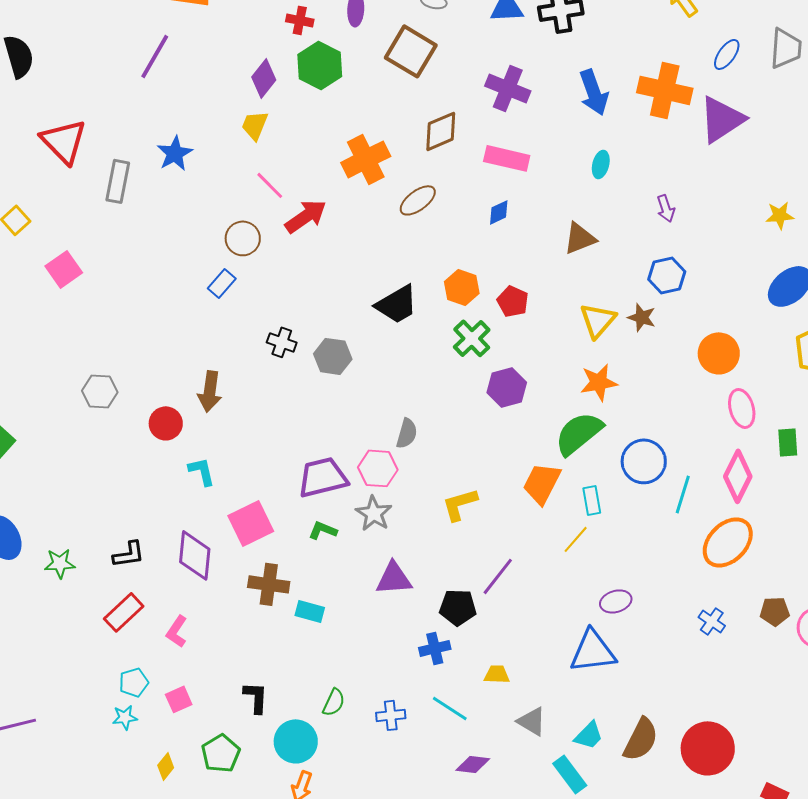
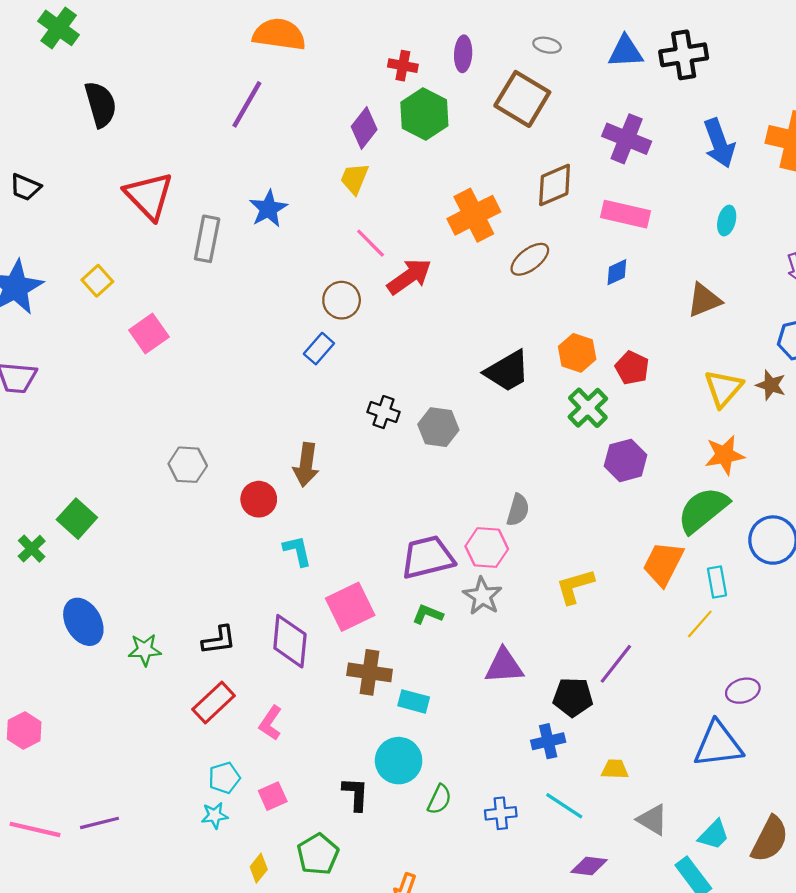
cyan circle: (296, 741) -> (399, 761), moved

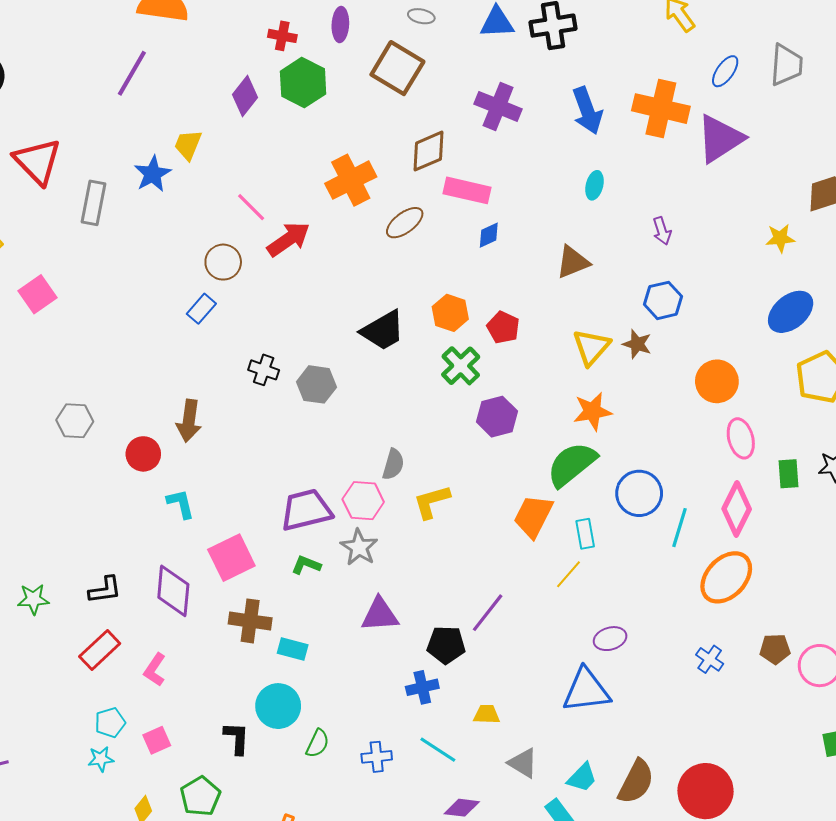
yellow trapezoid: (354, 179) -> (188, 145), moved
pink rectangle: (626, 214) -> (467, 190), moved
yellow L-shape: (575, 586) -> (432, 502), moved

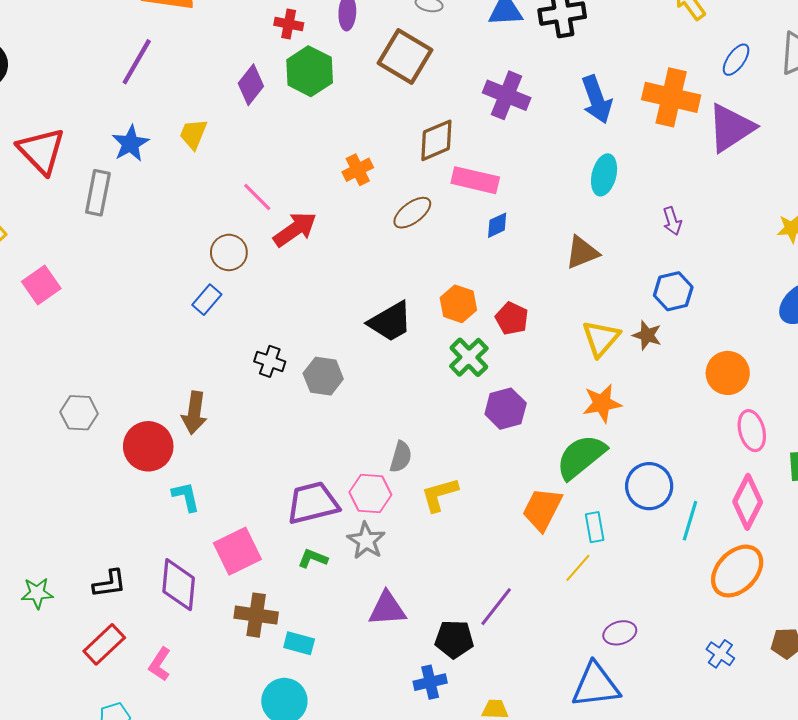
blue star: (153, 174) -> (130, 143), moved
orange cross: (351, 180) -> (358, 170), size x0.6
cyan ellipse: (595, 185) -> (604, 175), size x1.4
red circle: (143, 454) -> (148, 446), size x1.4

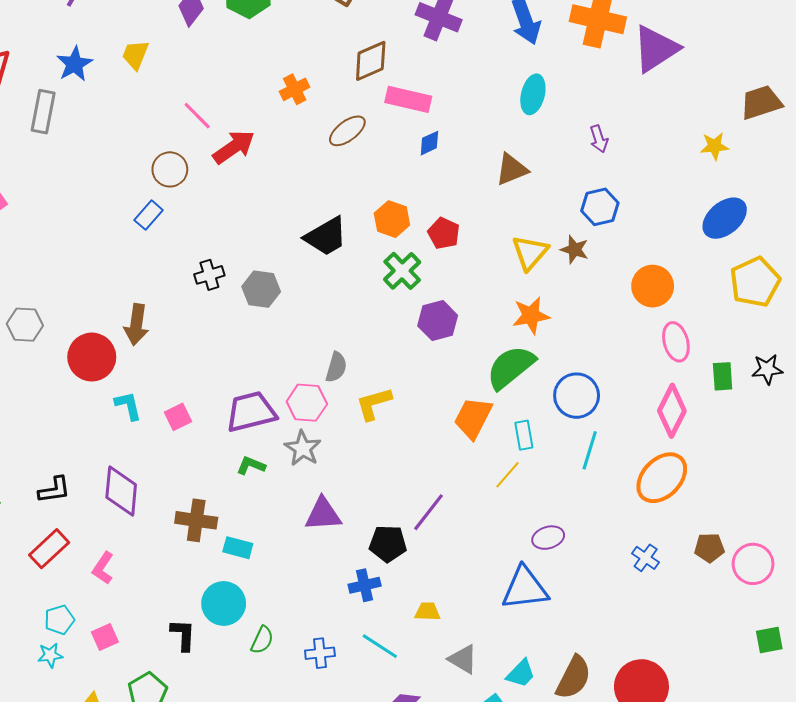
black cross: (270, 361) -> (209, 275), turned -36
cyan line: (690, 521) -> (590, 450), moved
pink square: (237, 551) -> (178, 417), moved, size x0.6

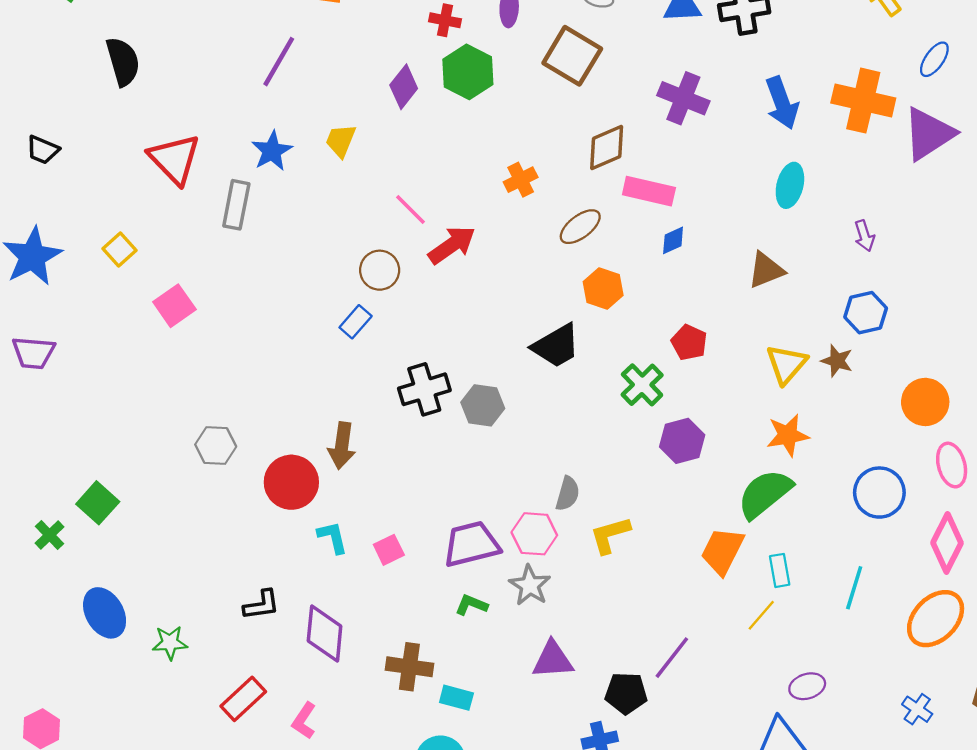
orange hexagon: (392, 219) -> (603, 289), moved
black cross: (209, 275) -> (424, 389), size x1.5
blue circle: (577, 396) -> (879, 493), moved
black L-shape: (54, 490) -> (262, 605), moved

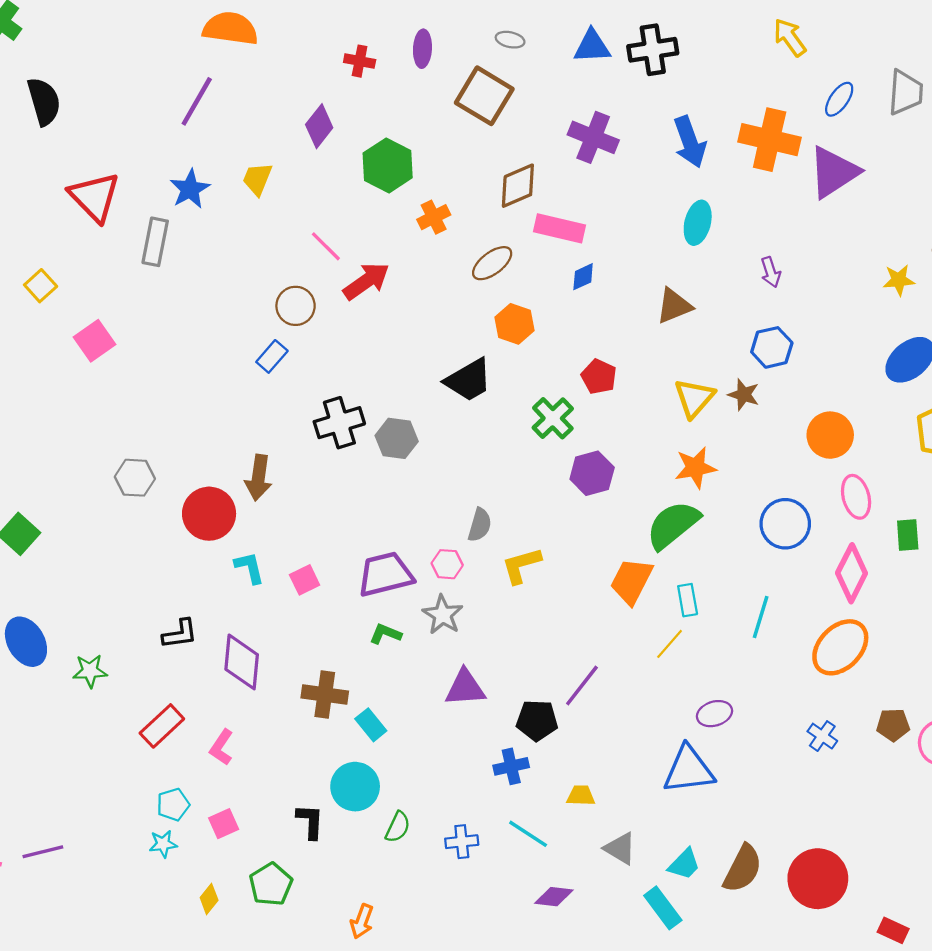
green hexagon: (468, 72) -> (388, 165), moved
pink hexagon: (534, 534) -> (447, 564), size x0.7
cyan rectangle: (456, 698) -> (371, 725), turned 36

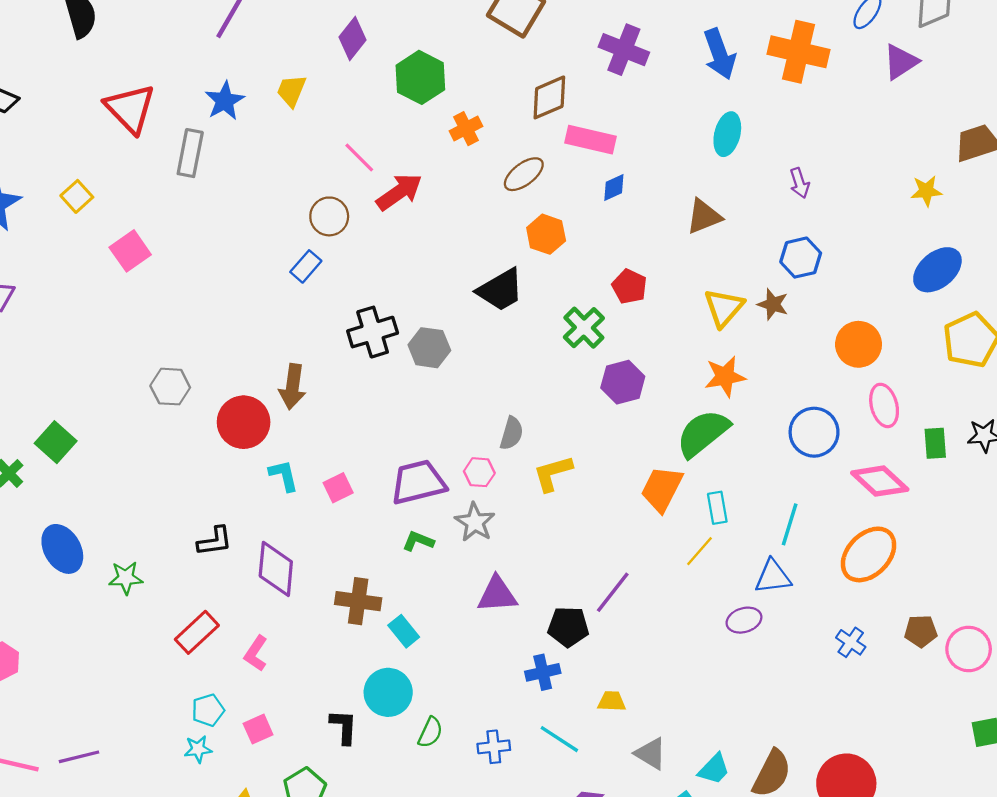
purple triangle: (834, 172) -> (901, 62), moved, size x0.7
pink diamond: (852, 573) -> (880, 481), turned -74
blue triangle: (689, 770) -> (773, 577), moved, size x0.7

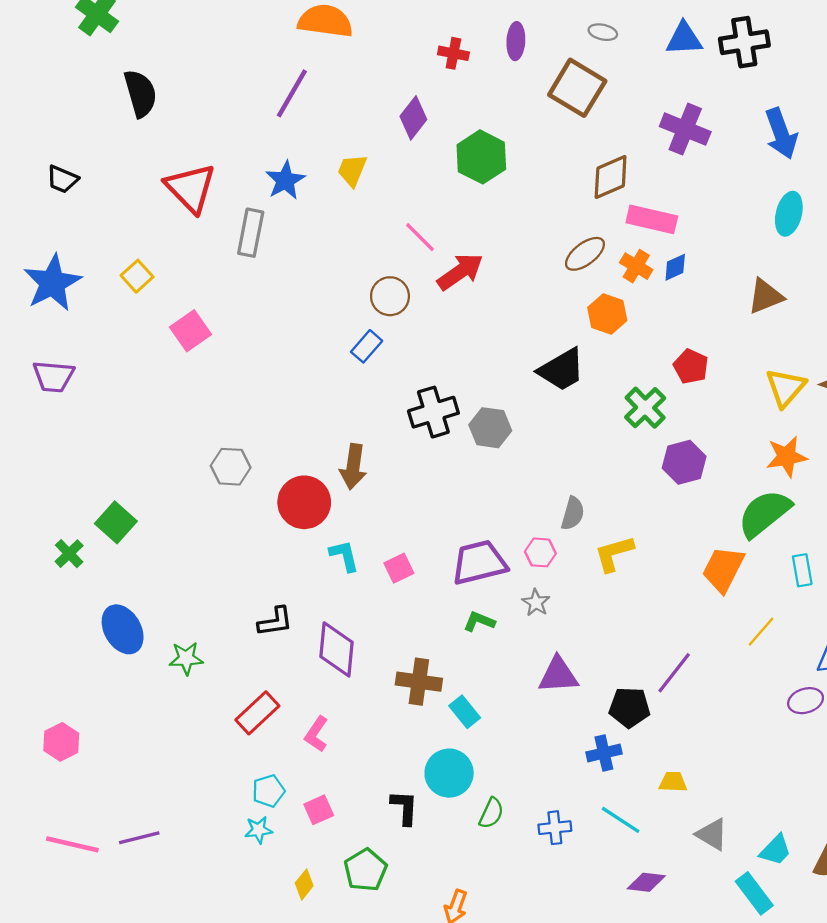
orange cross: (466, 129) -> (636, 266), moved, turned -32
cyan rectangle: (717, 508) -> (802, 570), moved
gray star: (475, 522) -> (536, 603), size x0.7

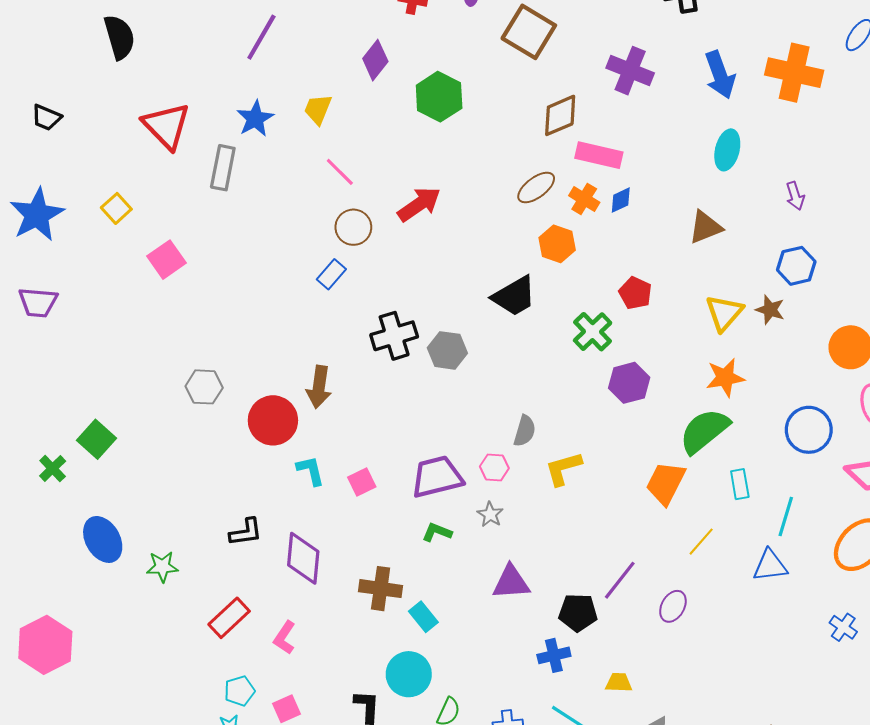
pink line: (420, 237) -> (340, 172), moved
purple ellipse: (806, 701) -> (673, 606), moved, turned -44
pink hexagon: (61, 742) -> (45, 645), size x1.6

